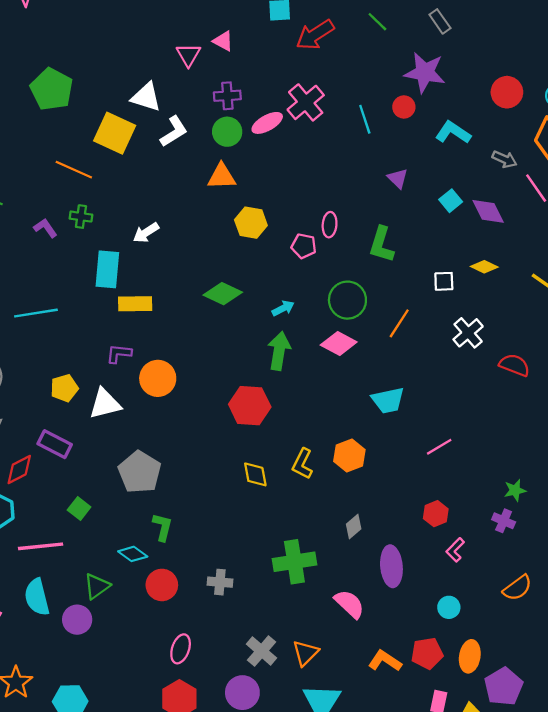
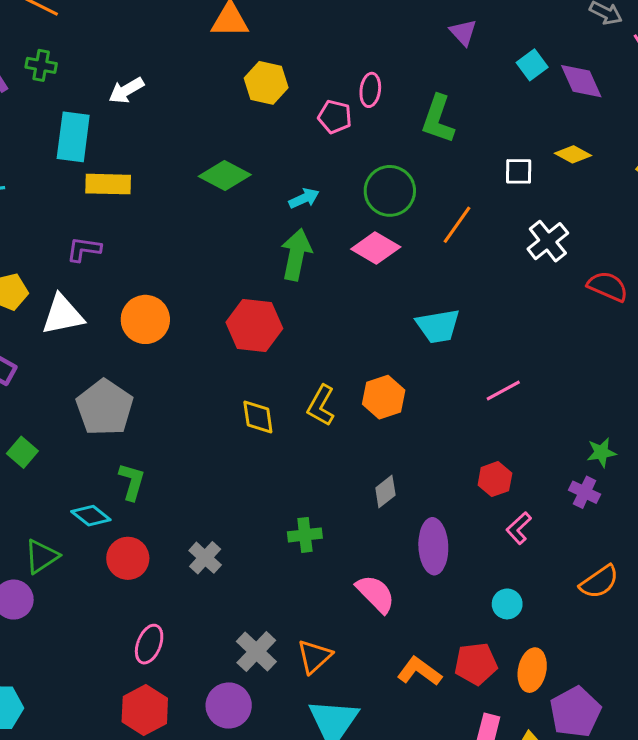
orange circle: (158, 378) -> (145, 319), moved
green cross: (294, 562) -> (305, 535), size x0.6
gray cross: (220, 582) -> (205, 558), turned 35

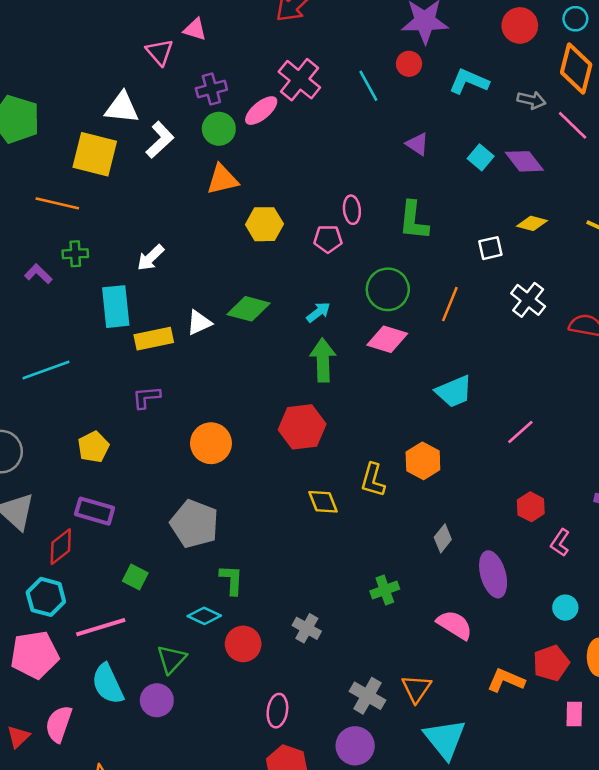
white triangle: (63, 315) -> (199, 323), moved, size x0.7

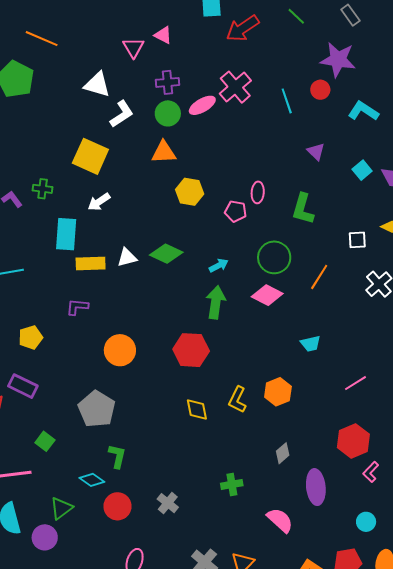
yellow square: (95, 154) -> (90, 156), moved
orange line: (57, 203) -> (42, 39), moved
cyan trapezoid: (454, 391) -> (311, 344), size x0.7
red hexagon: (531, 507) -> (353, 441), size x1.5

